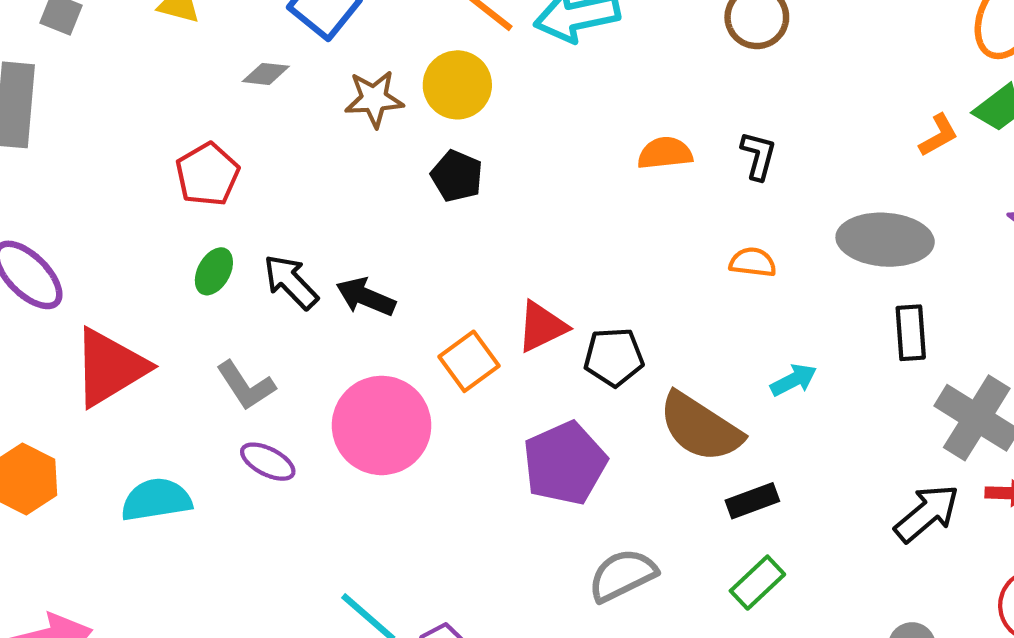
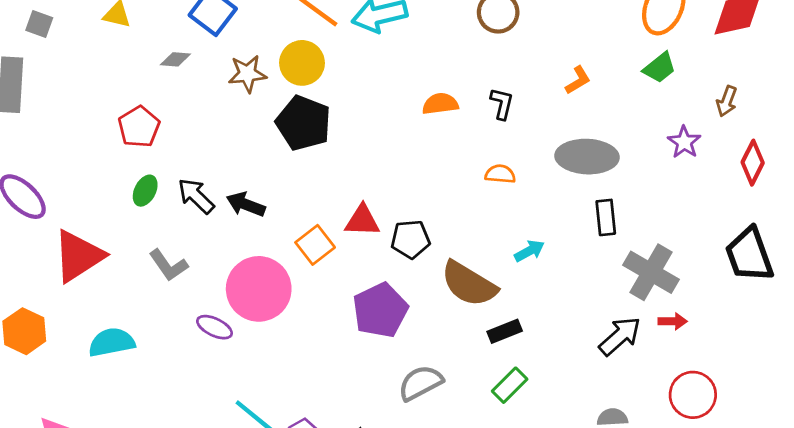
orange L-shape: (939, 135) -> (578, 80), moved
black pentagon: (457, 176) -> (303, 123), size x1.6
red triangle: (542, 327) -> (362, 221), turned 30
purple ellipse: (268, 462) -> (215, 327), moved

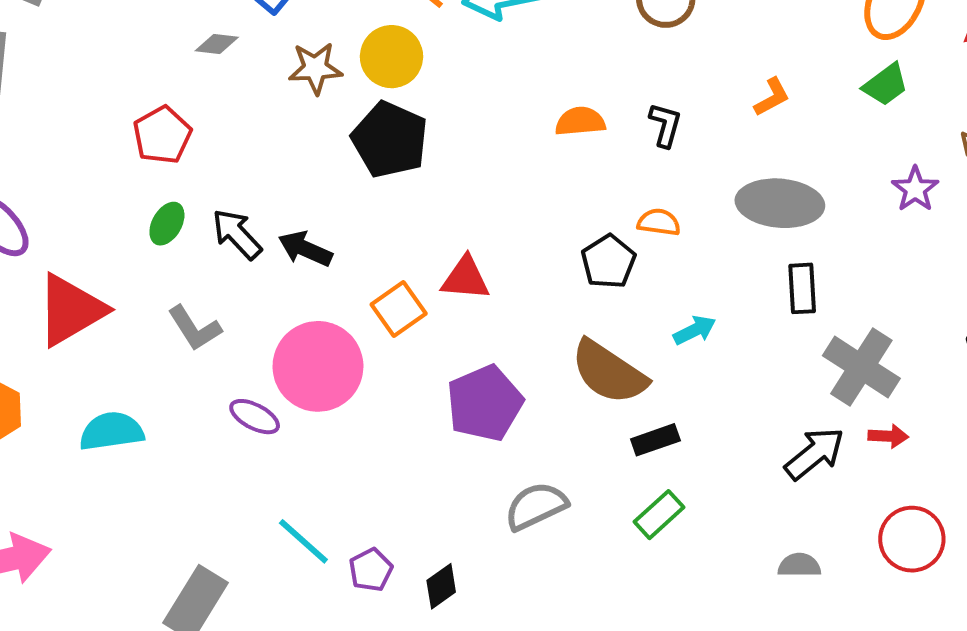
black pentagon: (410, 239) -> (608, 262), moved, turned -30

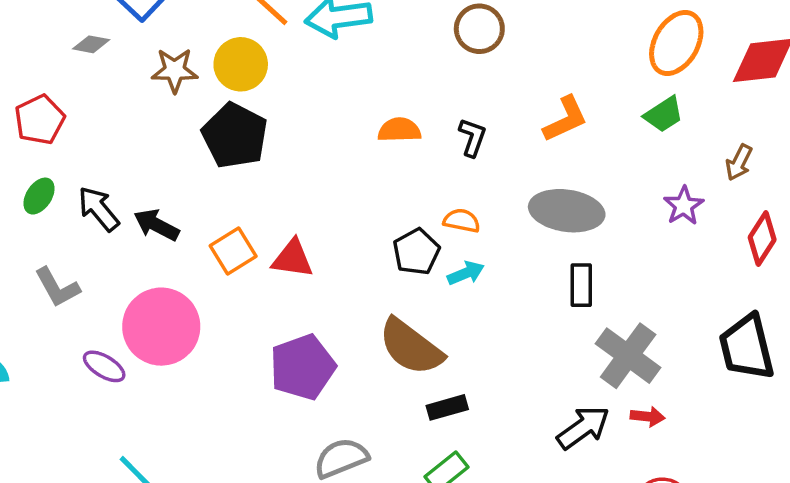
orange L-shape: (772, 97) -> (565, 119), size x1.4
orange square: (399, 309) -> (233, 251), moved
cyan arrow: (695, 330) -> (466, 273), moved

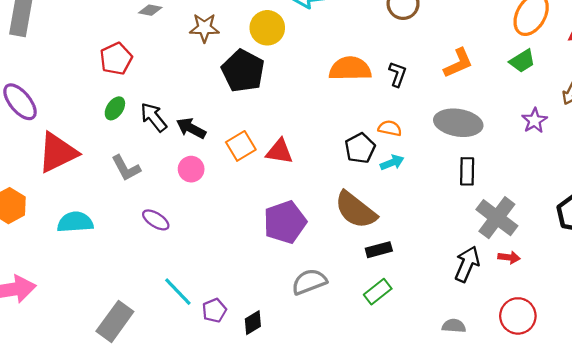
yellow circle: (241, 64) -> (267, 28), moved
orange semicircle: (399, 130) -> (350, 69), size x1.5
pink circle: (161, 327) -> (191, 169), moved, size x0.5
black arrow: (583, 428) -> (467, 264), turned -32

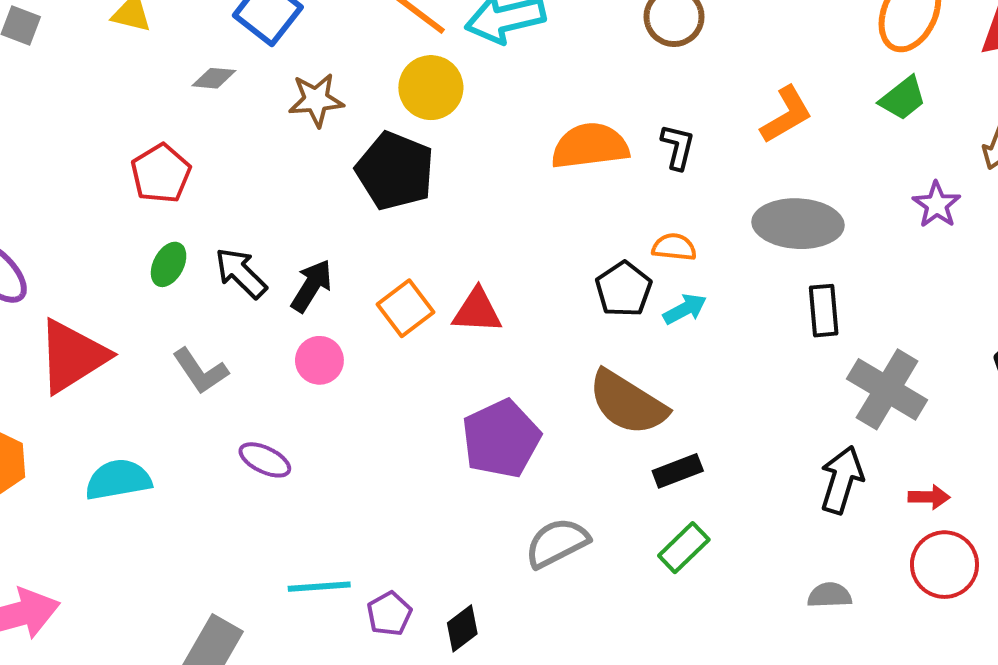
black arrow: (191, 128) -> (311, 286), turned 100
red arrow: (509, 257) -> (929, 497), moved
cyan line: (178, 292) -> (319, 587), turned -44

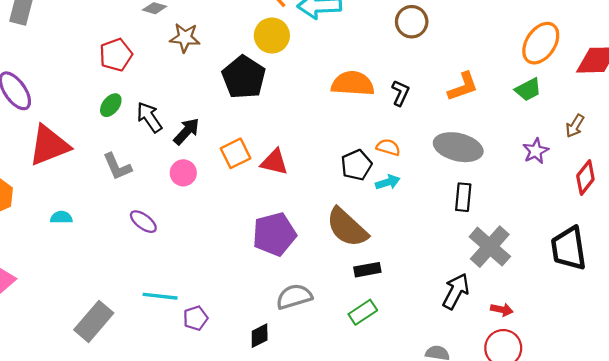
brown star: (316, 100) -> (185, 38), moved
cyan semicircle: (118, 480) -> (61, 217), size x0.6
black diamond: (462, 628) -> (260, 336), moved

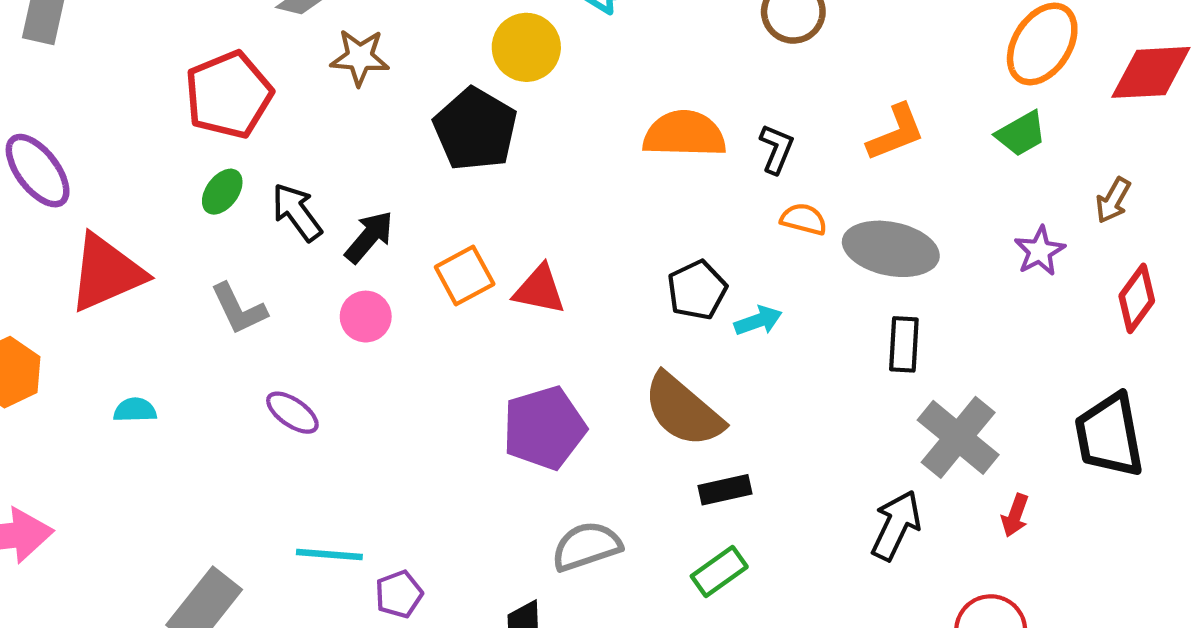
red pentagon: (116, 55) -> (229, 95), size x1.4
orange semicircle: (388, 147) -> (804, 219), moved
red arrow: (502, 310) -> (1015, 515), moved, turned 100

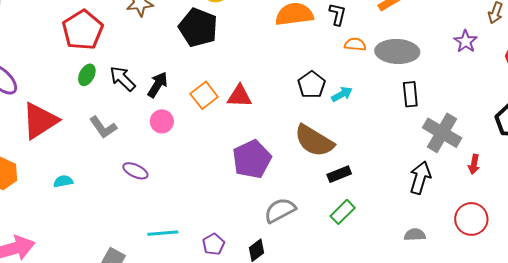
purple pentagon: (399, 594) -> (214, 244), moved

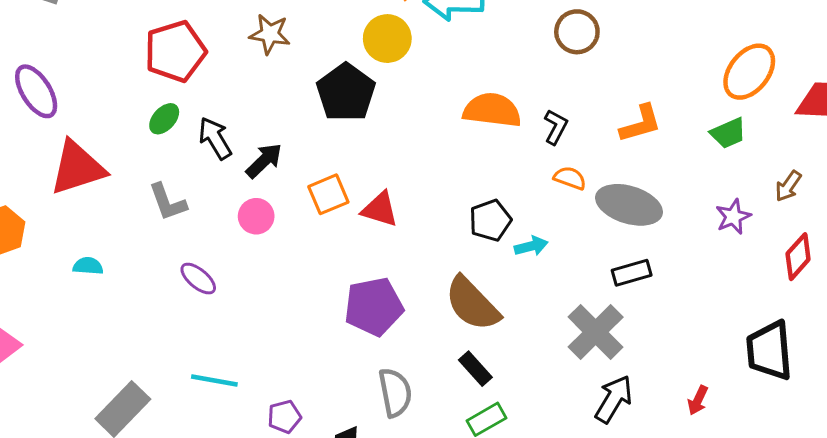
black rectangle: (410, 94) -> (632, 273), turned 65
gray cross: (442, 133) -> (596, 332), moved
black rectangle: (339, 174) -> (475, 369), moved, turned 55
gray semicircle: (280, 210) -> (395, 392), turned 92

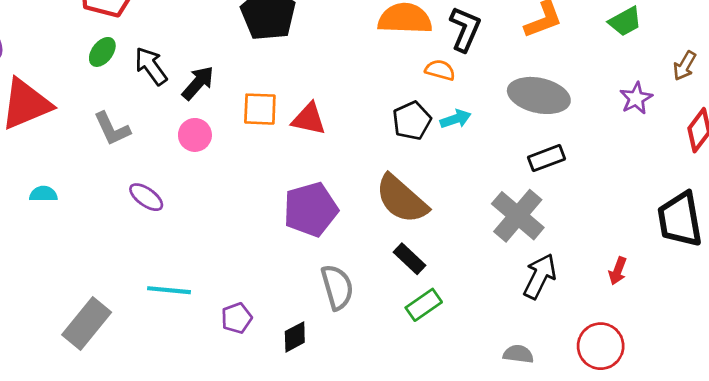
black L-shape: (556, 127) -> (465, 29), size x1.4
orange semicircle: (570, 178) -> (440, 70), moved
orange square: (328, 194) -> (260, 109), turned 30
cyan arrow: (531, 246) -> (456, 119), moved

